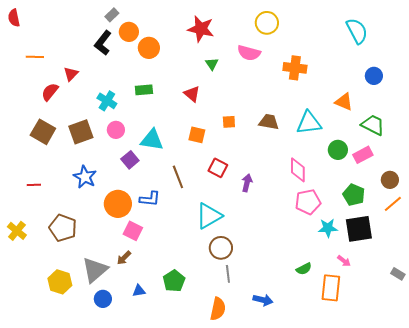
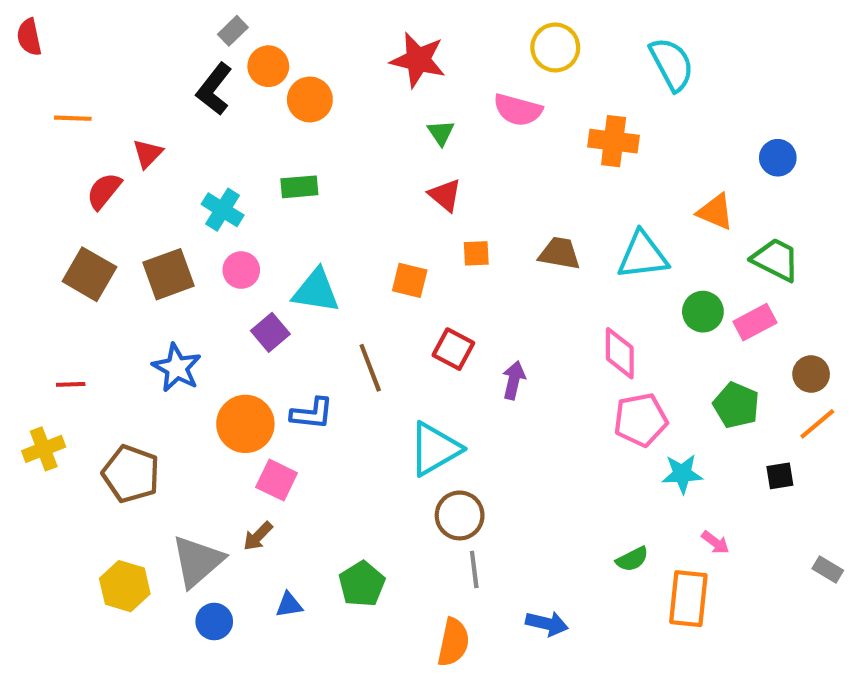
cyan semicircle: (357, 31) -> (672, 64), moved
red triangle: (192, 94) -> (445, 195), moved
black square: (359, 229) -> (780, 476), moved, size x0.5
yellow cross: (17, 231) -> (44, 449), moved, turned 30

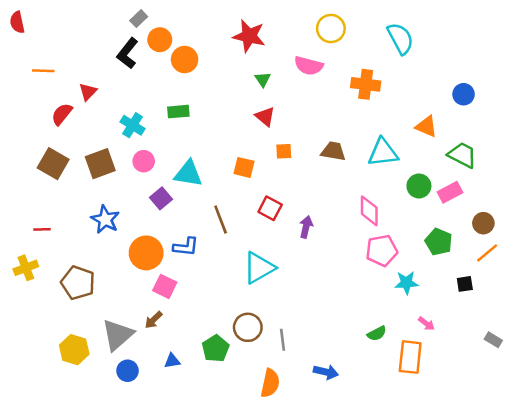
brown circle: (460, 515) -> (248, 327), moved

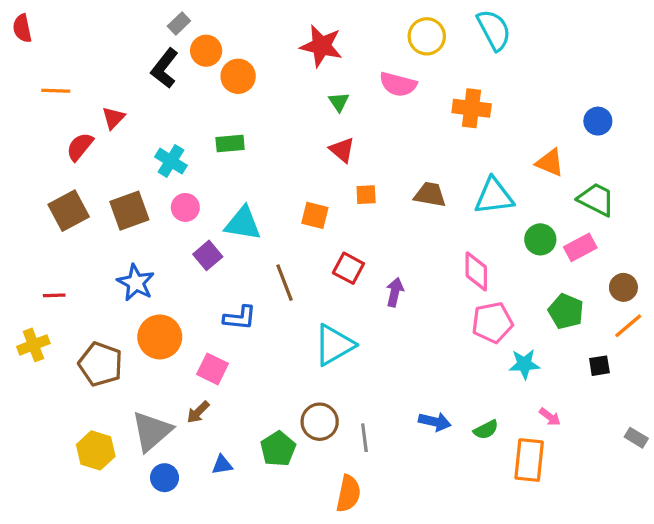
cyan semicircle: (400, 38) -> (494, 30), moved
brown square: (53, 164) -> (69, 211), turned 32
orange circle: (146, 253) -> (160, 337), moved
blue arrow: (326, 372) -> (435, 422), moved

